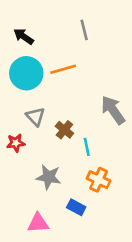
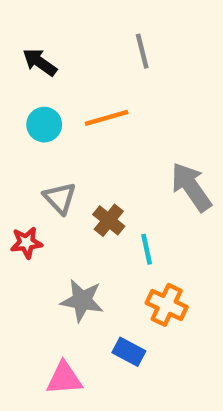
cyan circle: (26, 73) -> (44, 125), size x0.6

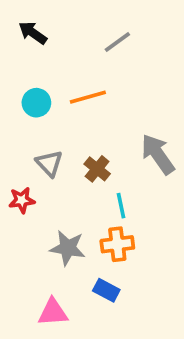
gray line: (142, 51) -> (117, 42), turned 68
black arrow: (40, 62) -> (33, 33), moved
brown cross: (109, 220) -> (97, 169), moved
orange cross: (167, 305) -> (117, 244), moved, turned -32

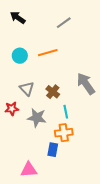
gray star: (68, 248) -> (37, 118), moved
blue rectangle: (106, 290) -> (53, 150), moved, turned 72

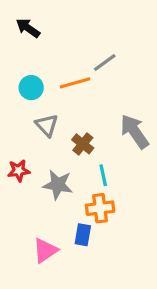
gray line: (64, 23) -> (105, 63), moved
gray triangle: (27, 89) -> (47, 125), moved
pink triangle: (29, 170) -> (45, 250), moved, turned -30

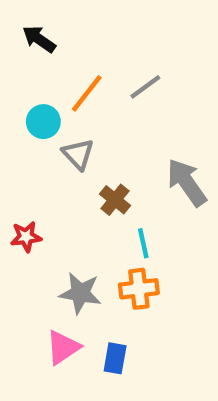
orange line: (75, 83) -> (87, 93), moved, turned -36
gray triangle: (47, 125) -> (78, 154), moved
gray star: (58, 185) -> (80, 293), moved
blue rectangle: (83, 235) -> (115, 358), moved

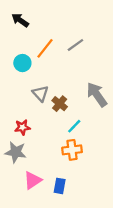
gray triangle: (78, 154) -> (40, 93), moved
red star: (26, 237) -> (22, 127), moved
cyan line: (143, 243) -> (74, 126), turned 56
gray star: (80, 293) -> (16, 152), moved

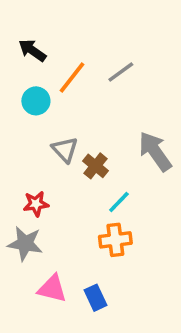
black arrow: (20, 20) -> (32, 50), moved
pink triangle: (33, 180) -> (52, 289), turned 48
blue rectangle: (60, 186) -> (96, 298), turned -35

